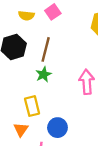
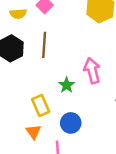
green star: (44, 74) -> (67, 85), moved

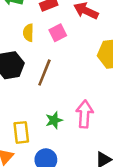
yellow semicircle: (18, 14) -> (28, 33), turned 77

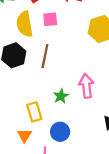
yellow semicircle: (28, 33) -> (25, 24), size x1.6
pink square: (58, 33) -> (50, 19), turned 32

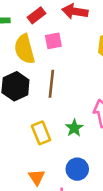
yellow rectangle: (34, 112) -> (41, 133), moved

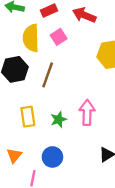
pink square: (53, 41) -> (59, 37), turned -35

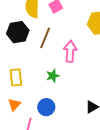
pink arrow: (87, 112) -> (70, 51), moved
yellow rectangle: (28, 117) -> (16, 77), moved

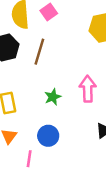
pink arrow: (70, 51) -> (88, 89), moved

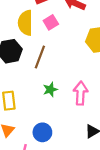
green star: (53, 97) -> (50, 89), moved

